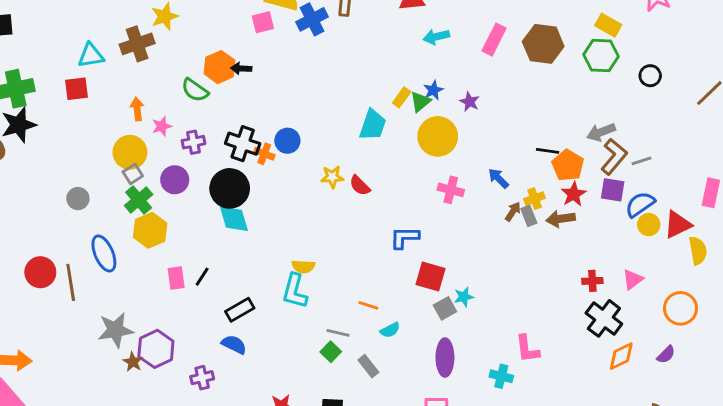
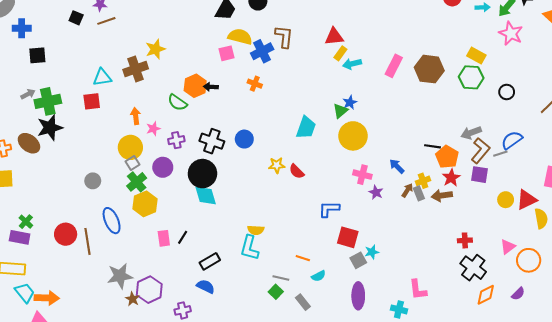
yellow rectangle: (402, 97) -> (340, 53), moved
purple star: (470, 102) -> (376, 192), moved
orange cross: (264, 154) -> (255, 84), moved
blue semicircle: (640, 204) -> (512, 140), moved
pink triangle: (633, 279) -> (508, 247), moved

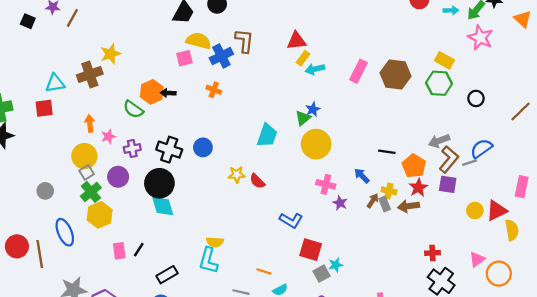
brown line: (106, 21) -> (72, 18), moved, turned -42
black line: (432, 146) -> (387, 152), moved
yellow cross: (423, 181) -> (389, 191), turned 32
blue L-shape: (329, 209) -> (291, 220), turned -150

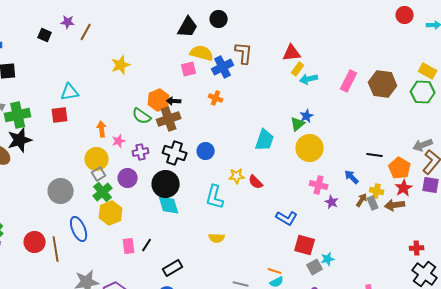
brown cross: (90, 75) -> (169, 119), moved
gray circle: (45, 191) -> (61, 191), size x1.6
cyan L-shape: (208, 261) -> (215, 197), moved
orange line: (264, 271) -> (275, 271), moved

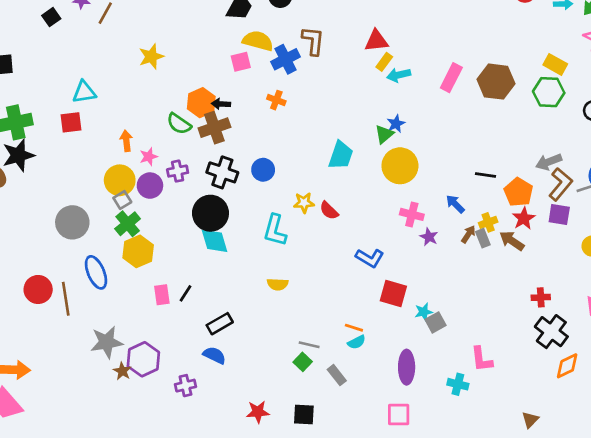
black square: (45, 35) -> (51, 17), turned 32
purple circle: (128, 178) -> (150, 186), moved
yellow cross: (377, 191) -> (488, 222), turned -32
brown arrow: (395, 205) -> (512, 241), turned 42
gray square: (315, 267) -> (435, 322), moved

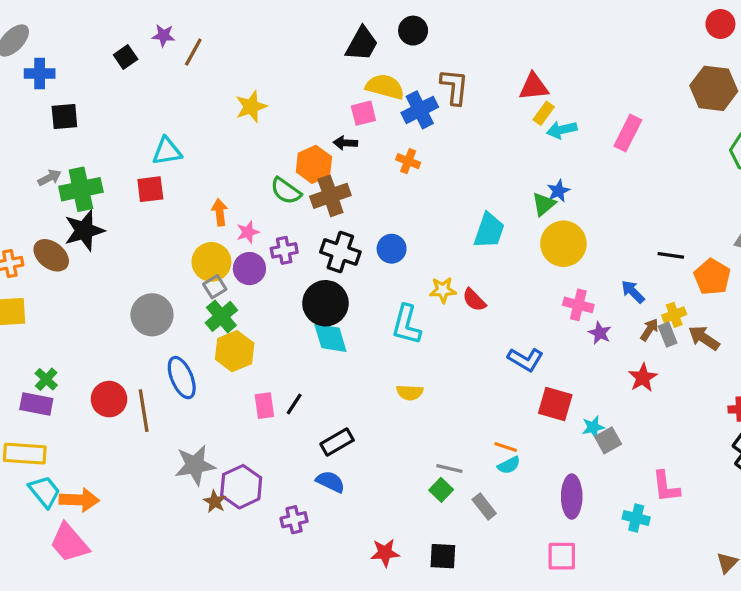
brown hexagon: (496, 82) -> (714, 88), moved
black arrow: (221, 104) -> (345, 143), moved
red star: (524, 218) -> (643, 378), moved

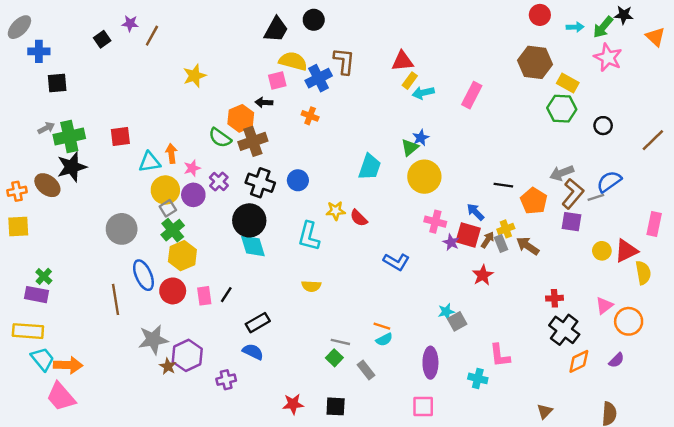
cyan triangle: (167, 151) -> (150, 162), moved
purple cross: (284, 250) -> (219, 181), turned -36
red circle: (109, 399) -> (173, 291), moved
red square: (555, 404) -> (468, 235), moved

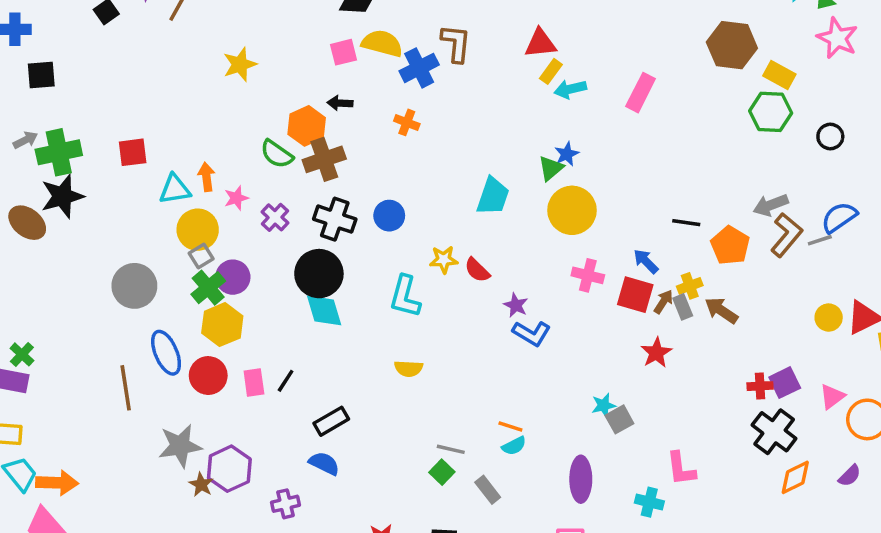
pink square: (277, 81) -> (344, 52), moved
purple circle: (193, 195) -> (233, 277), moved
purple square: (571, 222) -> (785, 383), moved, turned -35
purple star: (451, 242) -> (516, 305), moved

